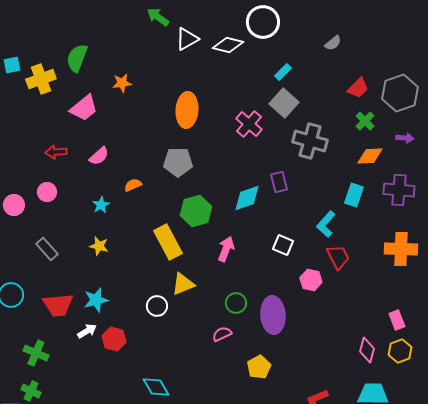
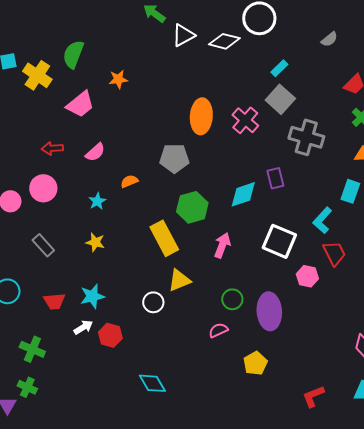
yellow cross: (41, 79) -> (37, 75), turned -36
orange ellipse: (187, 110) -> (201, 116), moved
pink circle: (47, 192) -> (43, 188), size x1.4
white square: (283, 245) -> (279, 241), size x1.6
red trapezoid: (58, 305) -> (54, 301), size x0.7

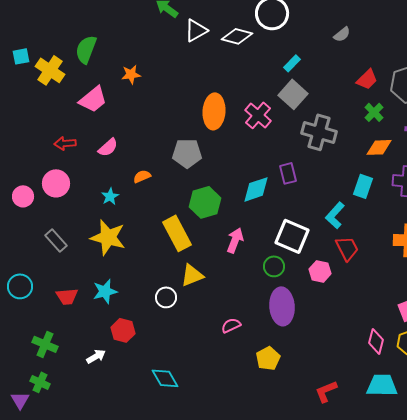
yellow star: (95, 242) -> (108, 237), size x1.8
green circle: (232, 299) -> (274, 266), moved
white arrow: (83, 327) -> (96, 356), moved

